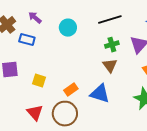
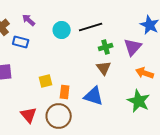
black line: (110, 20) -> (91, 27), moved
yellow square: (39, 81) -> (46, 81), moved, turned -32
orange rectangle: (71, 90) -> (65, 92), turned -48

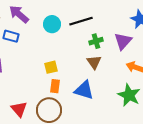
purple arrow: (29, 20) -> (19, 14), size x1.5
yellow square: (46, 81) -> (51, 67), moved

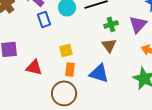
blue rectangle: (11, 36) -> (44, 19), moved, turned 56
red triangle: (19, 109) -> (34, 67), moved, turned -36

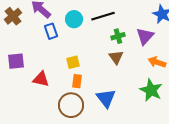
blue triangle: (99, 73) -> (106, 98), moved, turned 35

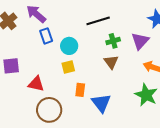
cyan circle: (74, 19) -> (69, 46), moved
orange rectangle: (77, 81) -> (80, 90), moved
brown circle: (71, 105) -> (49, 110), moved

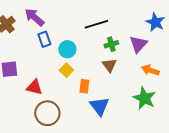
yellow square: (68, 67) -> (66, 70), turned -32
orange rectangle: (80, 90) -> (84, 86), moved

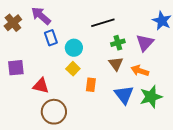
orange arrow: (150, 70) -> (140, 71), moved
green star: (144, 98) -> (151, 97), turned 30
blue triangle: (99, 106) -> (124, 95), moved

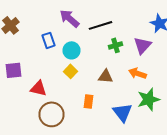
purple arrow: (41, 16) -> (70, 18), moved
brown triangle: (116, 64) -> (106, 76), moved, turned -49
orange rectangle: (91, 85) -> (88, 101), moved
blue triangle: (124, 95) -> (122, 112), moved

